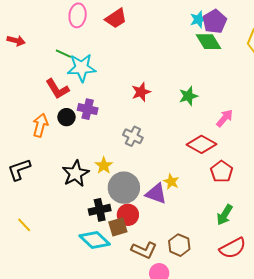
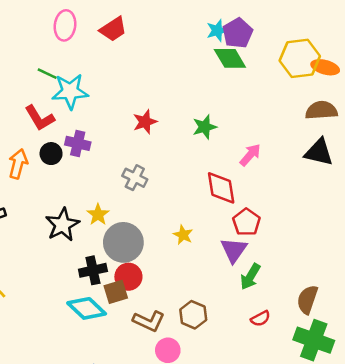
red diamond: (201, 144) -> (221, 188), turned 52
purple triangle: (156, 194) -> (234, 250), moved, turned 45
red semicircle: (233, 248) -> (260, 319), size x0.6

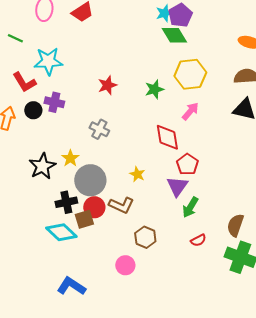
yellow hexagon: (300, 58) -> (190, 74), moved
green line: (47, 74) -> (15, 38), moved
brown L-shape: (149, 321) -> (121, 205), moved

